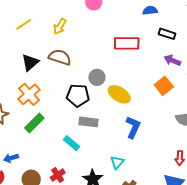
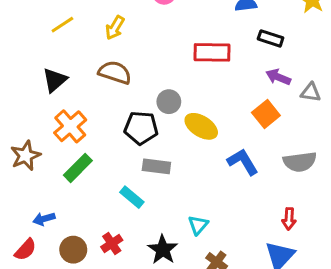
black triangle: (30, 63) -> (55, 80), moved
blue L-shape: (133, 127) -> (243, 162), moved, turned -55

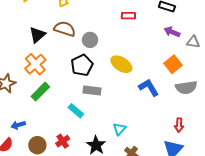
red rectangle: (212, 52) -> (128, 16), size x0.6
black triangle: (55, 80) -> (37, 35), moved
gray circle: (169, 102) -> (90, 40), moved
orange square: (266, 114) -> (173, 64), moved
black pentagon: (141, 128) -> (82, 65), turned -30

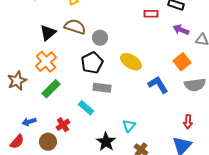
red rectangle: (128, 16) -> (151, 14), moved
red cross: (63, 141) -> (63, 125), moved

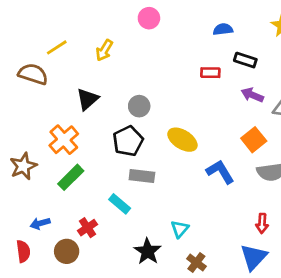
brown semicircle: (75, 27) -> (33, 74), moved
black triangle: (48, 33) -> (88, 99), moved
red semicircle: (17, 142) -> (23, 251), turned -49

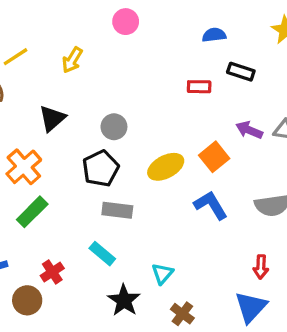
purple arrow: (252, 95) -> (249, 130), moved
yellow ellipse: (182, 140) -> (166, 167), turned -60
orange square: (254, 140) -> (214, 157), moved
cyan rectangle: (120, 204) -> (102, 254), moved

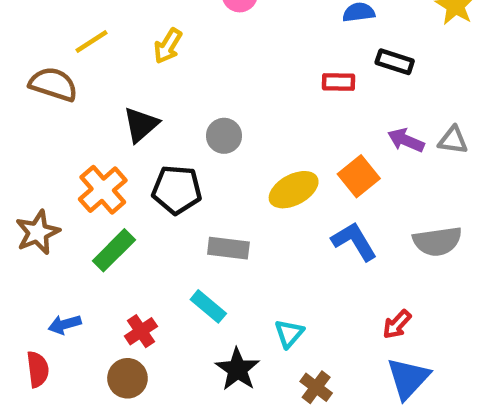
black pentagon: (101, 168) -> (177, 190), moved, turned 30
red arrow: (261, 267) -> (397, 324), moved, turned 40
brown circle: (27, 300) -> (127, 378), moved

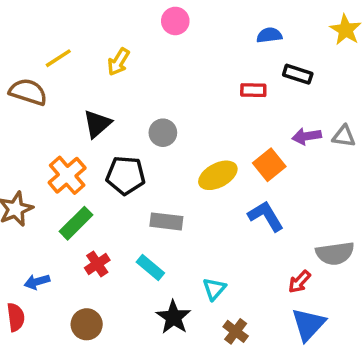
purple arrow: (406, 140) -> (307, 136), turned -32
gray semicircle: (437, 241) -> (335, 253), moved
red cross: (141, 331) -> (97, 264), moved

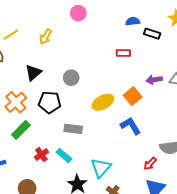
black rectangle: (298, 74) -> (152, 34), moved
red cross: (97, 264) -> (41, 155), moved
cyan triangle: (214, 289) -> (101, 168), size x1.5

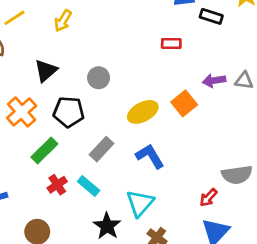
blue L-shape: (131, 126) -> (150, 156), moved
gray rectangle: (73, 129) -> (101, 149), turned -54
green rectangle: (21, 130) -> (44, 150), moved

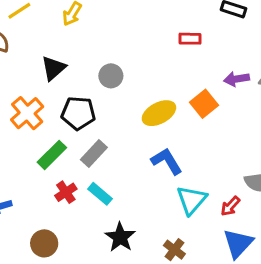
gray rectangle: (101, 149) -> (94, 153), moved
cyan triangle: (140, 203) -> (192, 200), moved

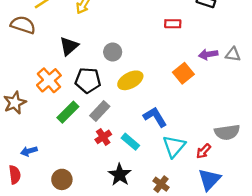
yellow ellipse: (159, 113) -> (130, 80), moved
red cross: (66, 192) -> (103, 137), moved
cyan rectangle: (100, 194) -> (130, 142), moved

